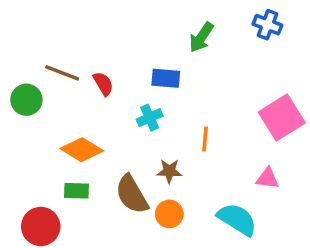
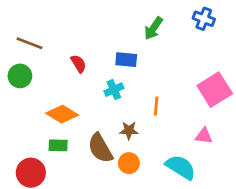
brown line: (62, 73) -> (29, 43), moved

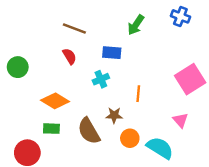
brown line: (29, 43) -> (74, 29), moved
pink triangle: (204, 136) -> (180, 120), turned 42
orange circle: (129, 163) -> (130, 138), moved

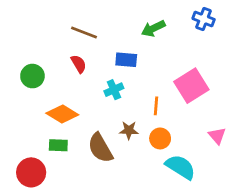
green arrow: (136, 25) -> (153, 29), turned 30
green circle: (18, 67) -> (32, 76), moved
pink square: (190, 79) -> (191, 86), moved
pink triangle: (180, 120) -> (217, 136), moved
orange circle: (130, 138) -> (160, 138), moved

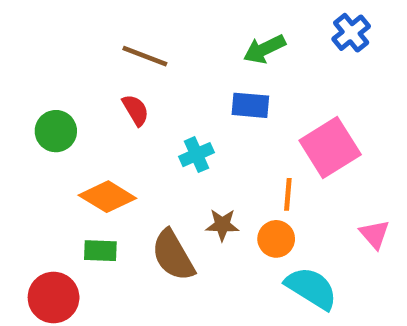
blue cross: (204, 19) -> (351, 33), turned 30
blue rectangle: (126, 60) -> (250, 105), moved
orange line: (156, 106) -> (288, 194), moved

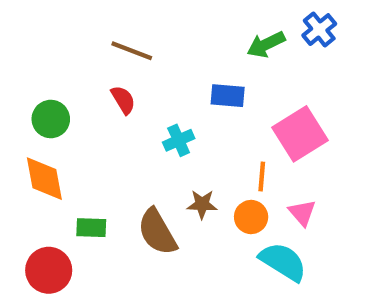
green arrow: (264, 49) -> (266, 44), moved
orange diamond: (107, 197) -> (44, 179), moved, turned 48
pink triangle: (375, 234) -> (302, 213), moved

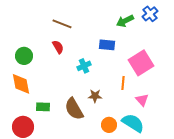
orange circle: (251, 217) -> (109, 125), moved

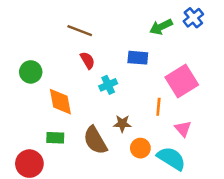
red semicircle: (58, 47) -> (87, 60), moved
orange diamond: (21, 84) -> (60, 102), moved
orange circle: (109, 125) -> (140, 148), moved

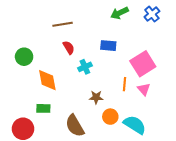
green arrow: (161, 27) -> (119, 13), moved
brown line: (80, 31) -> (63, 24), turned -30
pink triangle: (183, 129) -> (144, 89), moved
brown semicircle: (95, 140) -> (75, 126), moved

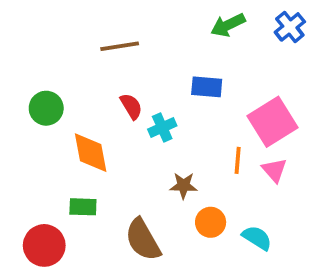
red semicircle: (69, 48) -> (131, 106), moved
cyan semicircle: (135, 125) -> (257, 238), size x0.7

